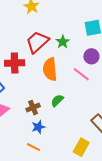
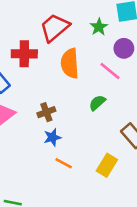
green star: (63, 42) -> (99, 27), moved
green semicircle: (57, 101) -> (97, 103), moved
orange line: (33, 147) -> (64, 163), moved

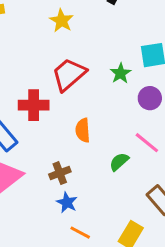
orange semicircle: (70, 63) -> (83, 130), moved, size x0.7
pink line: (110, 71) -> (147, 143), moved
blue star: (52, 137) -> (67, 202), turned -30

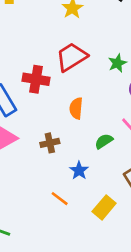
blue star: (67, 202) -> (79, 170), moved

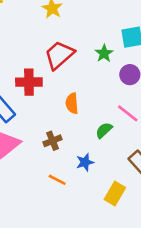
blue star: (79, 170) -> (85, 162), turned 30
orange line: (60, 199) -> (57, 180), moved

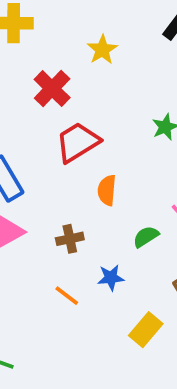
red trapezoid: (59, 55) -> (78, 142), moved
red cross: (29, 82) -> (52, 88), moved, turned 35

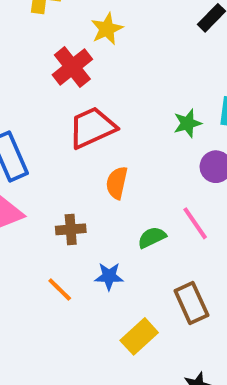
yellow star: (102, 50) -> (107, 29), moved

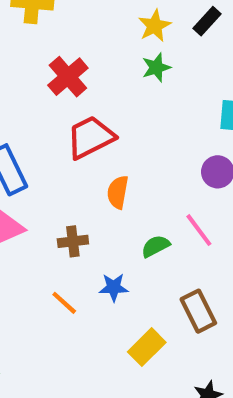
yellow star: (107, 29) -> (155, 26), moved
green star: (187, 123) -> (156, 68), moved

